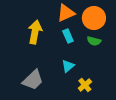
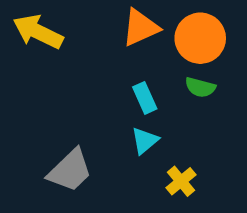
yellow arrow: (35, 32) -> (38, 32), moved, turned -75
cyan rectangle: (68, 36) -> (145, 98), moved

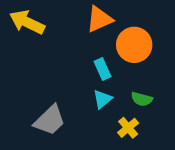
orange circle: (200, 38) -> (134, 45), moved
green semicircle: (200, 87) -> (142, 99), moved

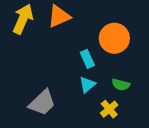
orange triangle: (99, 19) -> (59, 16), moved
yellow arrow: (27, 22) -> (23, 19), turned 88

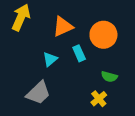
orange triangle: (59, 16) -> (63, 27), moved
cyan triangle: (87, 85) -> (50, 59), moved

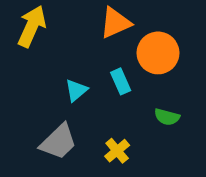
orange triangle: (63, 27) -> (115, 23), moved
yellow cross: (99, 99) -> (117, 151), moved

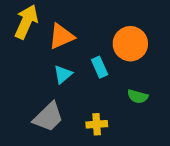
orange triangle: (115, 23) -> (61, 36), moved
yellow cross: (117, 151) -> (97, 124), turned 36

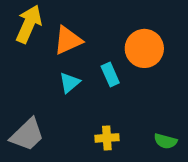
green semicircle: (138, 96) -> (165, 141), moved
gray trapezoid: (48, 117) -> (27, 135), moved

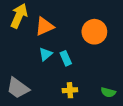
cyan rectangle: (110, 74) -> (66, 58), moved
gray trapezoid: (27, 135) -> (18, 88), turned 80

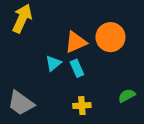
orange triangle: (44, 26) -> (76, 42), moved
green semicircle: (108, 92) -> (127, 96), moved, turned 136

